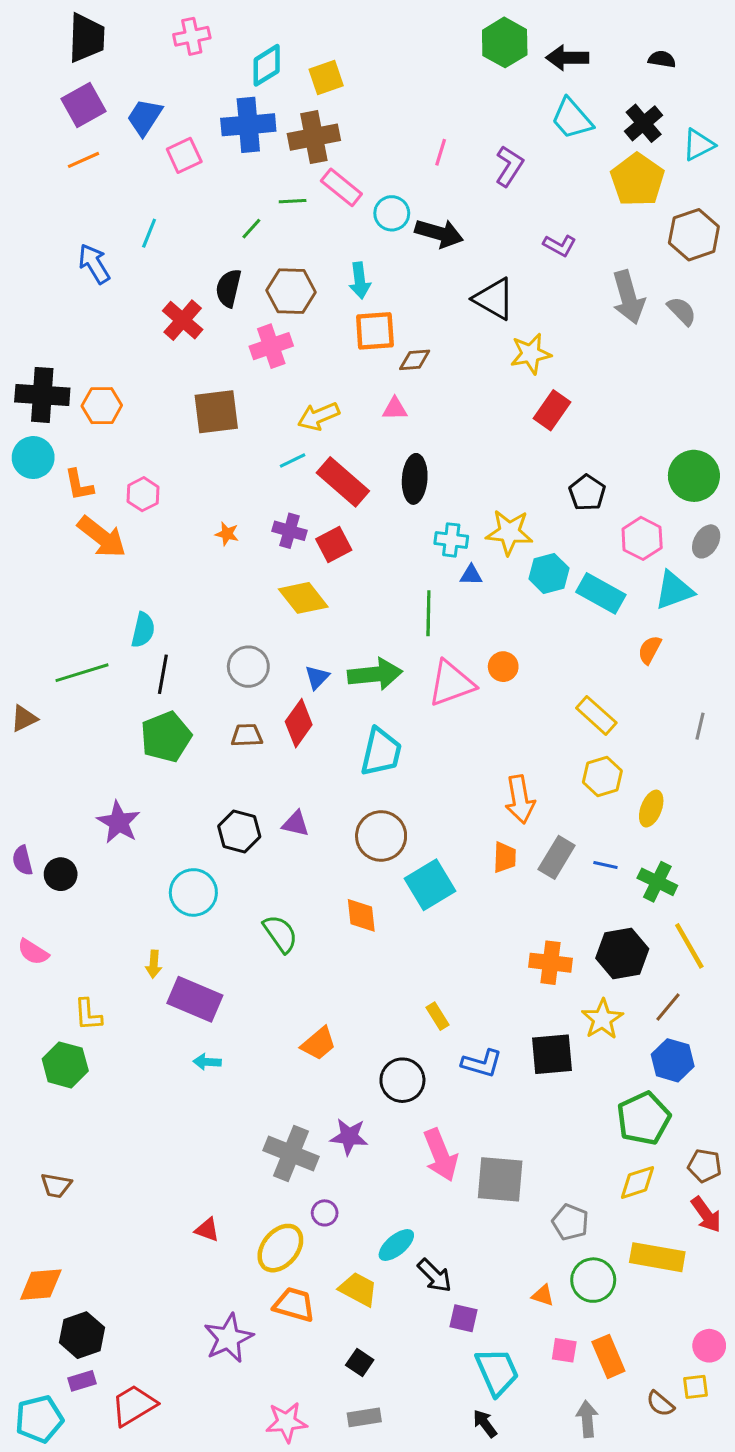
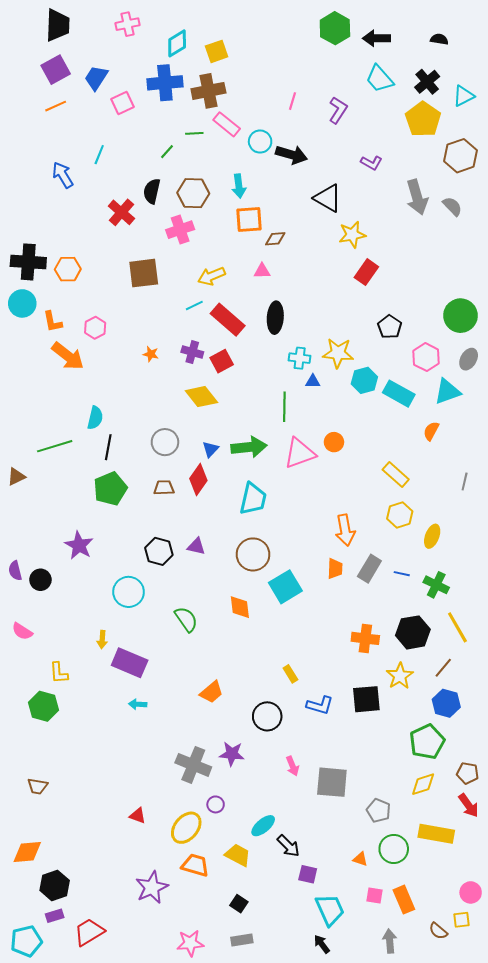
pink arrow: (441, 1155) -> (292, 766), size x0.6

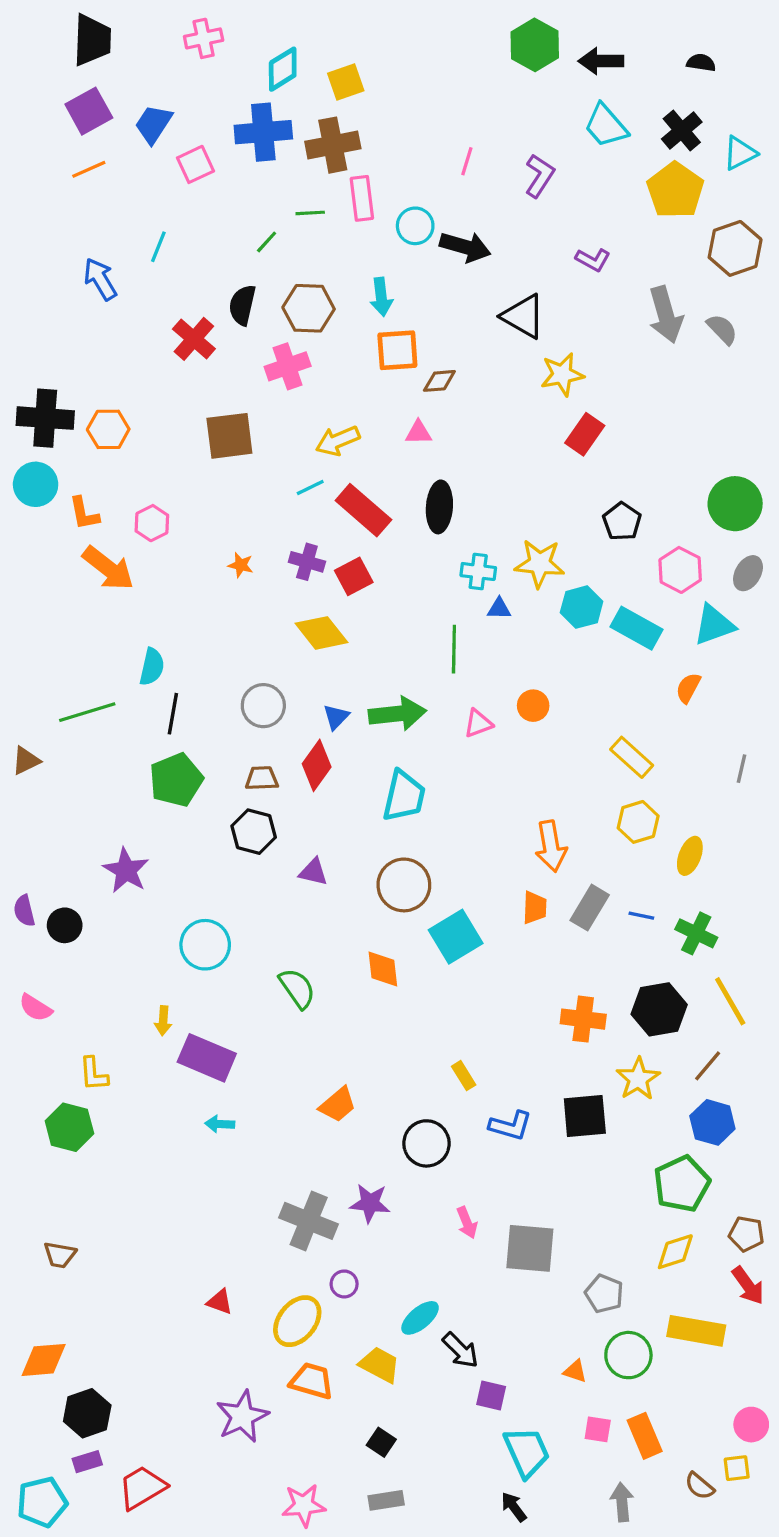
pink rectangle: (227, 124) -> (362, 198), turned 44
pink triangle: (300, 453) -> (478, 723), size x0.6
black hexagon: (159, 551) -> (254, 832), moved

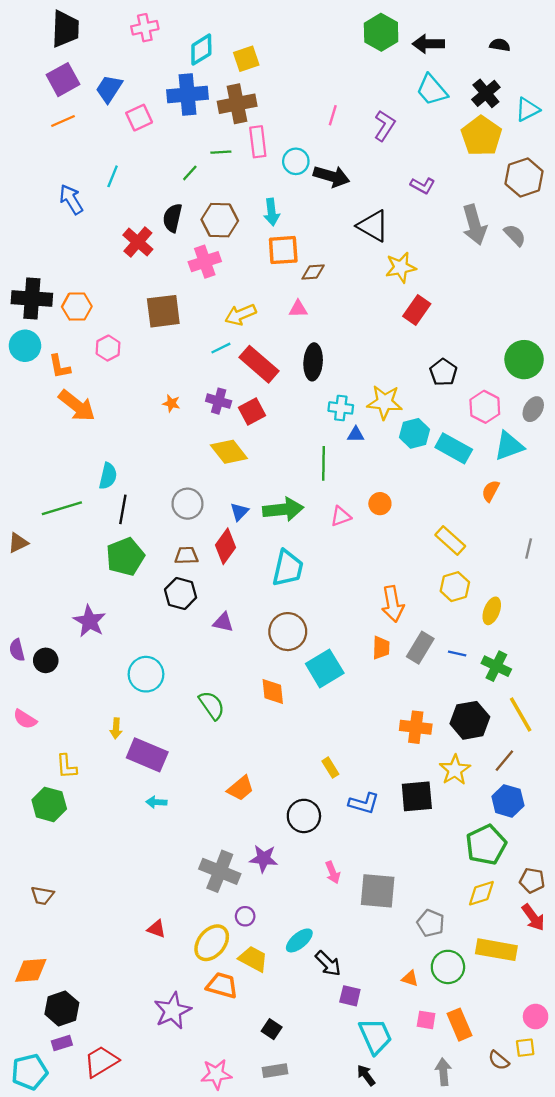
pink hexagon: (152, 523) -> (108, 348), moved
yellow trapezoid: (380, 1365) -> (253, 959), moved

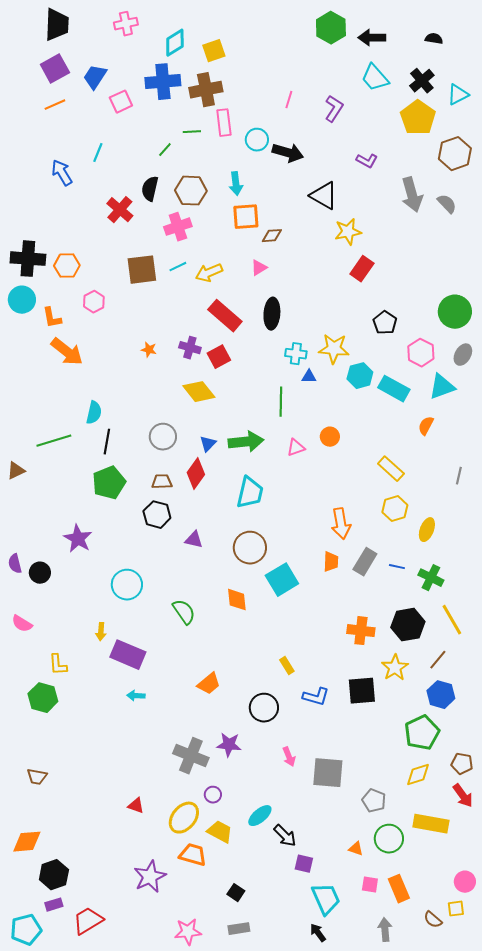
pink triangle: (298, 309) -> (259, 268), turned -30
cyan line: (221, 348) -> (178, 267), moved

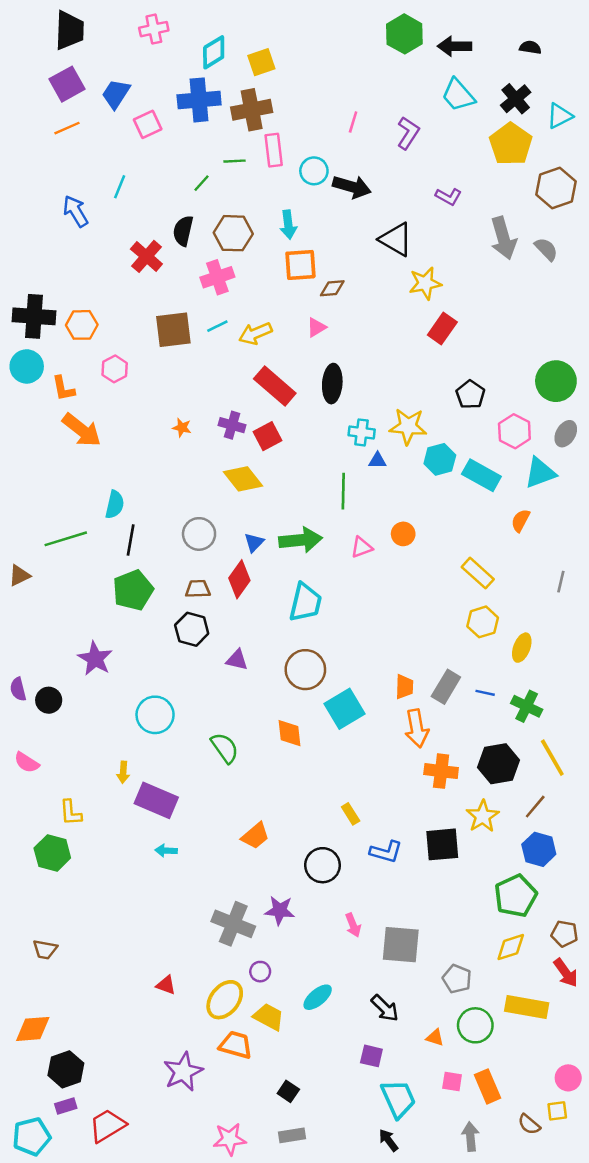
orange arrow: (341, 524) -> (417, 728), moved
black arrow: (285, 836) -> (385, 1008), moved

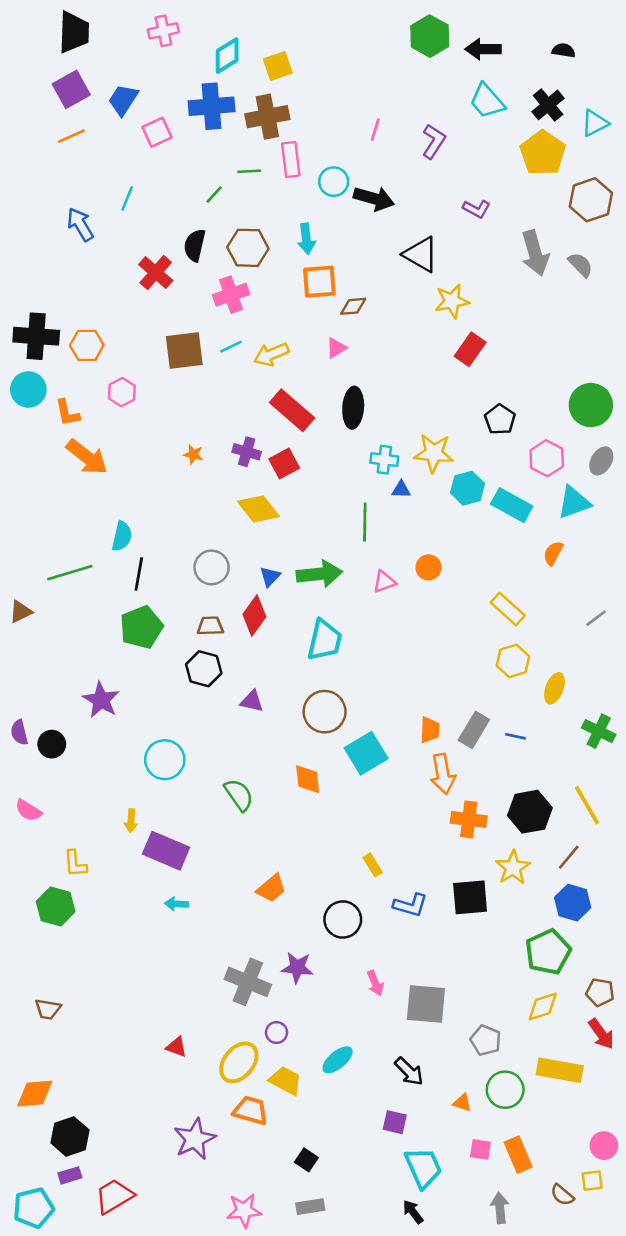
gray line: (561, 582) -> (596, 618), turned 40
green cross: (527, 706) -> (599, 731), moved

